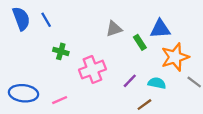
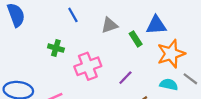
blue line: (46, 20) -> (73, 15), moved
cyan semicircle: (157, 83) -> (169, 84), moved

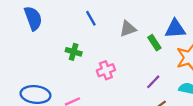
pink cross: (88, 66) -> (106, 70), size x0.7
purple line: (125, 78) -> (153, 82), moved

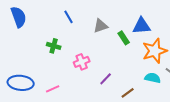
purple line: (153, 82) -> (106, 79), moved

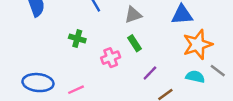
green rectangle: (124, 38) -> (134, 43), moved
purple line: (106, 79) -> (150, 73), moved

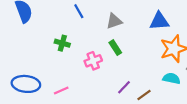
purple line: (150, 73) -> (124, 87), moved

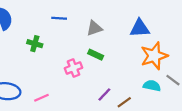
blue line: (79, 11) -> (59, 18), turned -56
green cross: (62, 43) -> (35, 44), moved
green rectangle: (115, 48) -> (96, 55), turned -32

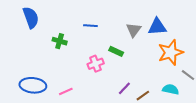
blue line: (59, 18) -> (90, 26), moved
gray triangle: (94, 28) -> (134, 30), moved, turned -35
cyan semicircle: (152, 86) -> (171, 89), moved

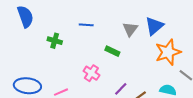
blue triangle: (157, 27) -> (154, 26), turned -36
pink cross: (96, 64) -> (91, 73), moved, turned -35

